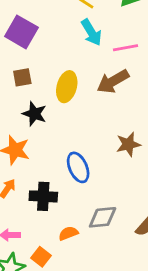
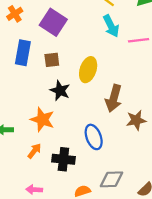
brown arrow: (113, 81) -> (114, 98), moved, turned -48

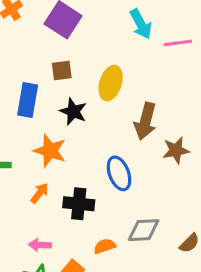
blue rectangle: (23, 53) -> (28, 100), moved

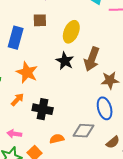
black star: (73, 111) -> (65, 61), moved
blue ellipse: (119, 173) -> (105, 108), moved

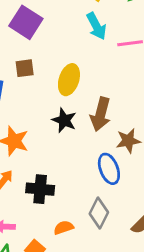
blue ellipse: (105, 108) -> (109, 169), moved
gray diamond: (83, 131) -> (99, 213), turned -60

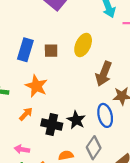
brown square: (25, 68) -> (51, 51), moved
black star: (64, 120) -> (76, 120), moved

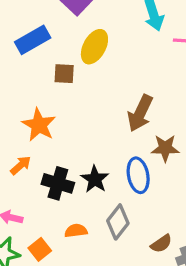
yellow ellipse: (83, 45) -> (94, 47), moved
blue rectangle: (25, 50) -> (33, 40), moved, turned 40

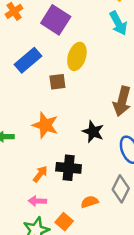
orange arrow: (21, 165) -> (40, 174), moved
black star: (95, 179) -> (93, 132), moved

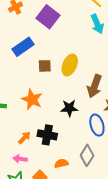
yellow ellipse: (77, 56) -> (70, 65), moved
black star: (93, 132) -> (69, 108), turned -30

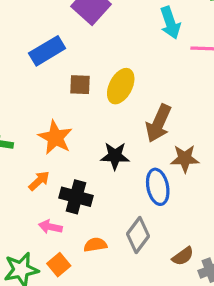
orange arrow: (24, 138) -> (39, 181), moved
pink arrow: (20, 159) -> (50, 227), moved

